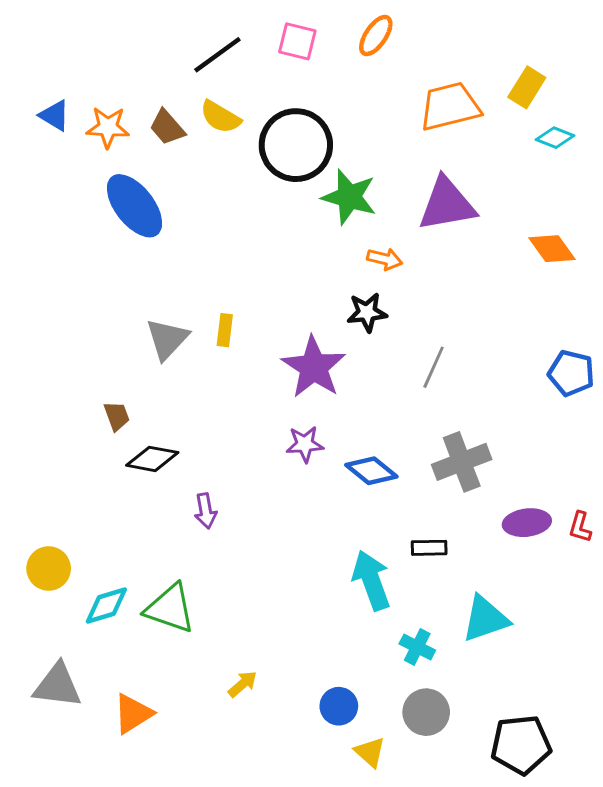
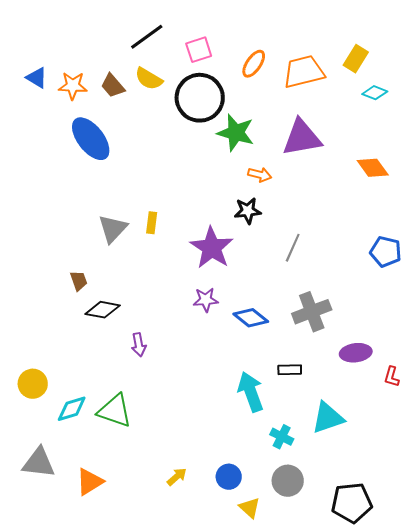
orange ellipse: (376, 35) -> (254, 64), moved
pink square: (297, 41) -> (199, 50), moved, turned -32
red L-shape: (580, 527) -> (392, 377), moved
yellow arrow: (243, 684) -> (177, 477), moved

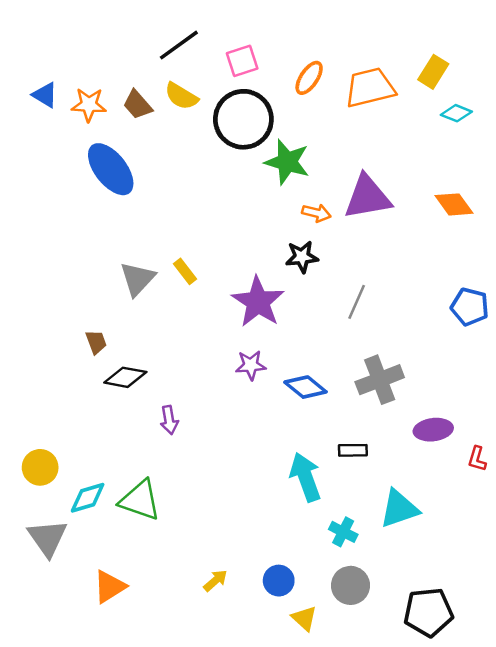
purple triangle: (302, 138) -> (368, 197), moved
yellow rectangle: (152, 223) -> (185, 271), turned -45
gray triangle: (39, 463) -> (47, 538), moved, turned 48

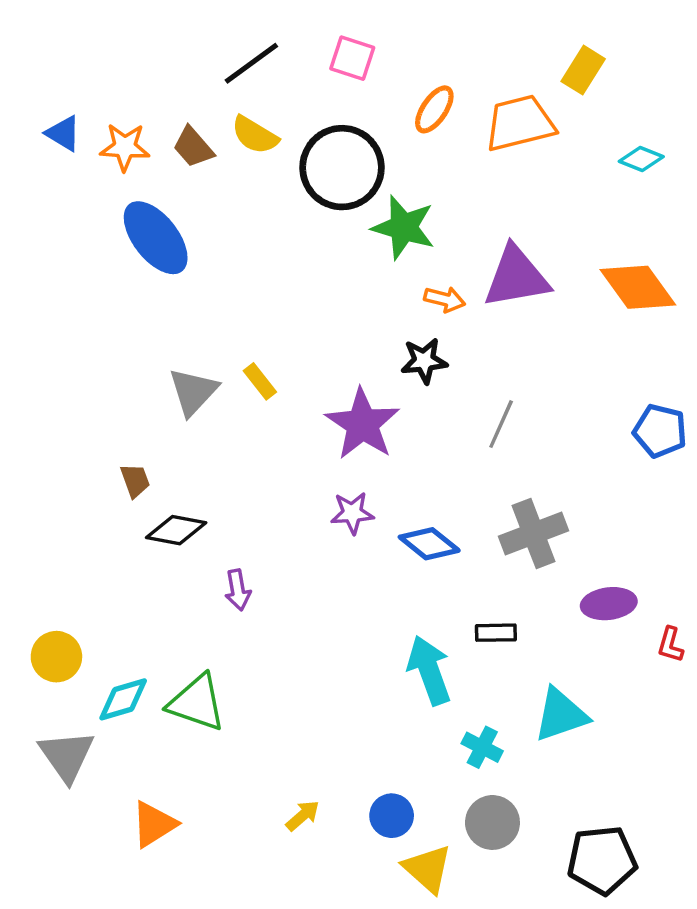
pink square: (242, 61) -> (352, 58), moved, turned 36
yellow rectangle: (433, 72) -> (583, 70), moved
orange diamond: (454, 204) -> (638, 287), size x1.4
yellow triangle: (304, 618) -> (428, 869), size x1.4

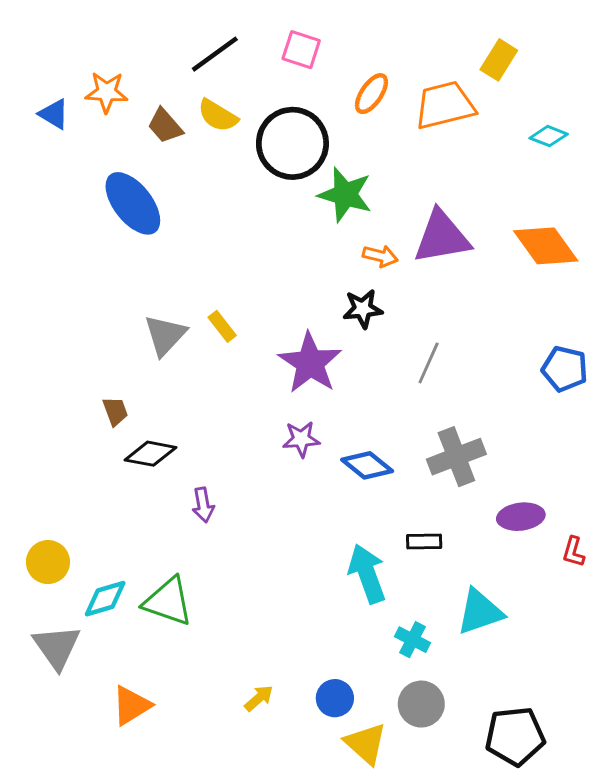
orange star: (125, 147) -> (107, 92), moved

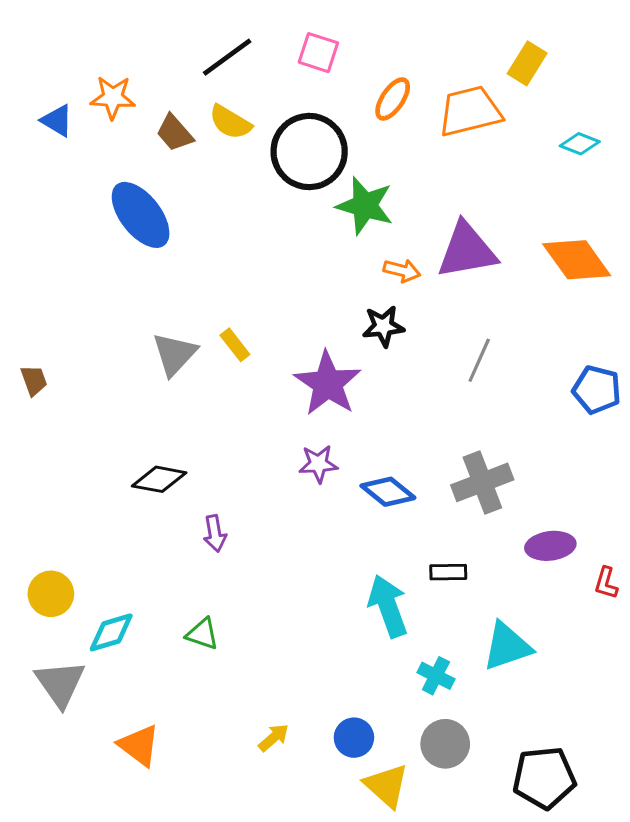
gray line: (429, 363) -> (479, 360), moved
brown trapezoid: (115, 411) -> (34, 380), moved
green triangle: (168, 602) -> (202, 634), moved, size x0.6
orange triangle: (131, 705) -> (139, 745), turned -51

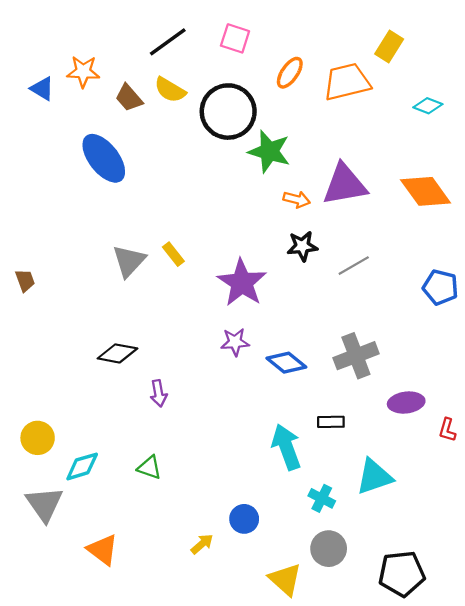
black star: (383, 326) -> (302, 246), moved
gray line: (479, 360) -> (354, 266), turned 36
blue circle: (354, 738) -> (244, 519), moved

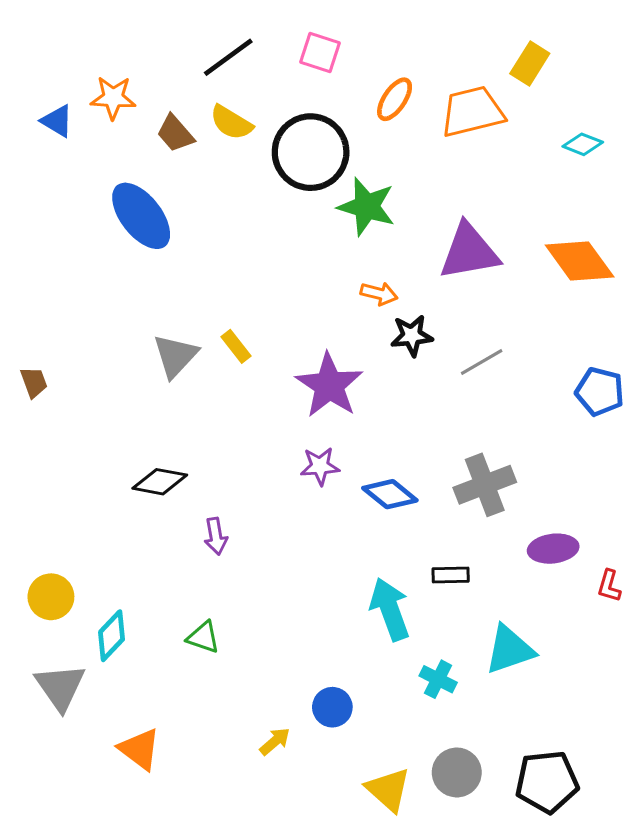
orange arrow: (297, 199) -> (379, 294), moved
cyan diamond: (82, 466) -> (112, 636), turned -30
gray circle: (329, 549) -> (457, 772), moved

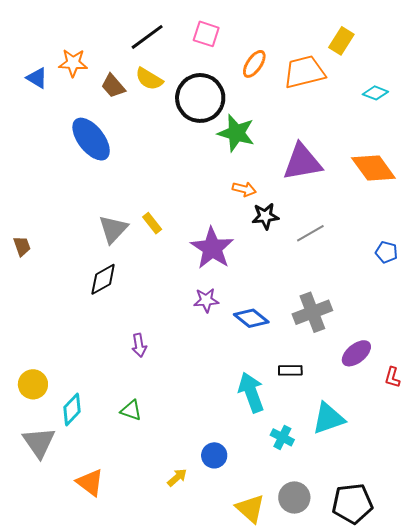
blue pentagon: (600, 392) -> (386, 252), size x0.7
black diamond: (160, 482) -> (103, 279), moved, turned -40
purple ellipse: (553, 549) -> (356, 353), turned -32

